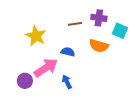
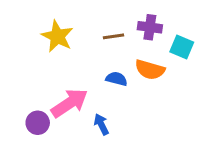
yellow star: (36, 36) -> (57, 36), moved
blue semicircle: (68, 52) -> (117, 79), moved

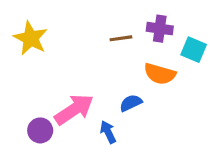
yellow star: (57, 36) -> (30, 38), moved
blue semicircle: (117, 79) -> (131, 103), moved, turned -40

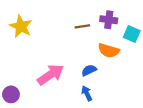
purple circle: (40, 130) -> (11, 94), moved
blue arrow: (108, 132) -> (87, 93), moved

